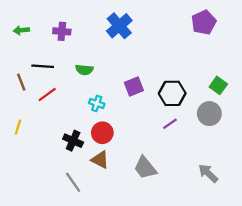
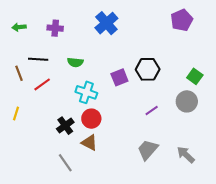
black hexagon: (172, 93) -> (148, 69), moved
cyan cross: (97, 103) -> (86, 92), size x1.5
black cross: (73, 141) -> (65, 126), turned 30
gray trapezoid: (145, 168) -> (148, 150), moved, turned 80

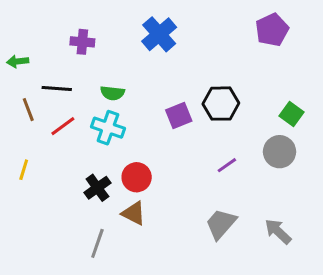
green arrow: (19, 27) -> (18, 61), moved
cyan cross: (86, 92) -> (108, 128), moved
gray line: (65, 163) -> (97, 243), turned 54

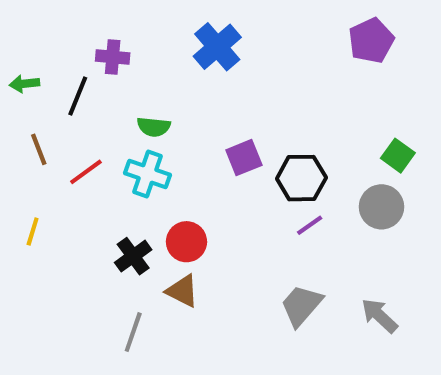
black line: (57, 88) -> (78, 96), moved, turned -72
black hexagon: (221, 104) -> (301, 178), moved

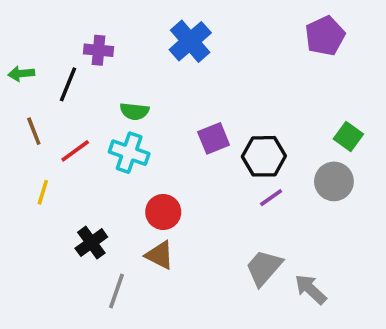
yellow line: (33, 231) -> (43, 192), moved
black cross: (133, 256) -> (91, 243), moved
gray arrow: (379, 316) -> (311, 289), moved

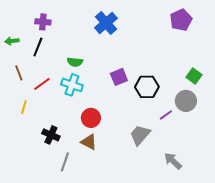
purple cross: (99, 50) -> (43, 22), moved
purple line: (271, 198) -> (166, 115), moved
black cross: (91, 243) -> (51, 135), turned -30
gray trapezoid: (264, 268) -> (140, 135), moved

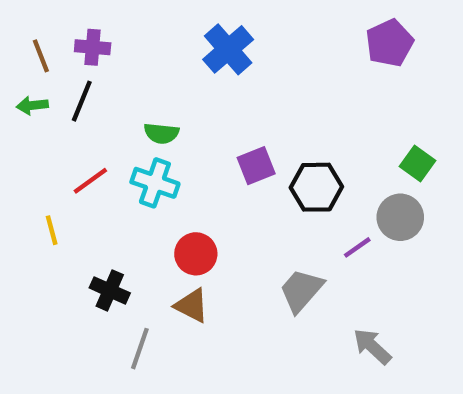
green arrow: (12, 41) -> (32, 105), moved
brown line: (19, 73) -> (41, 56), moved
yellow line: (24, 107) -> (52, 230), turned -32

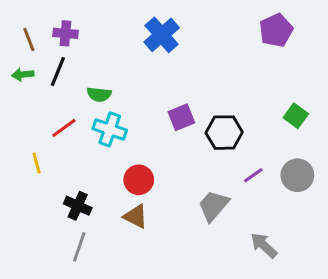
green semicircle: (161, 133) -> (99, 94), moved
gray circle: (400, 217) -> (297, 175), moved
gray line: (140, 349) -> (79, 247), moved

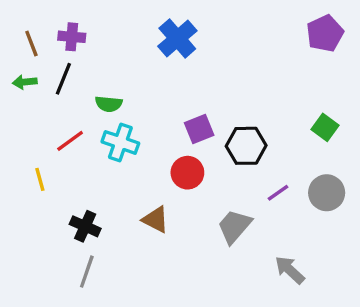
purple pentagon: (276, 30) -> (325, 33), moved
red circle: (139, 180) -> (187, 173), moved
brown triangle: (136, 216) -> (156, 220), moved

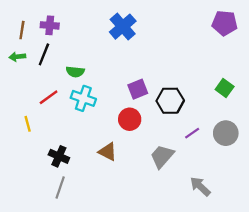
purple pentagon: (325, 33) -> (225, 23), turned 30
brown line: (31, 44) -> (22, 30), turned 30

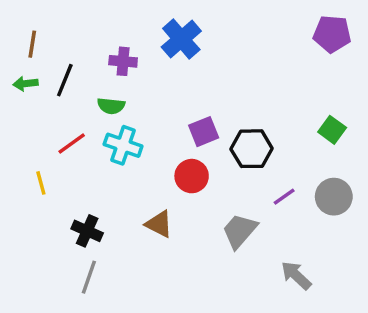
purple cross: (50, 25) -> (123, 61), moved

